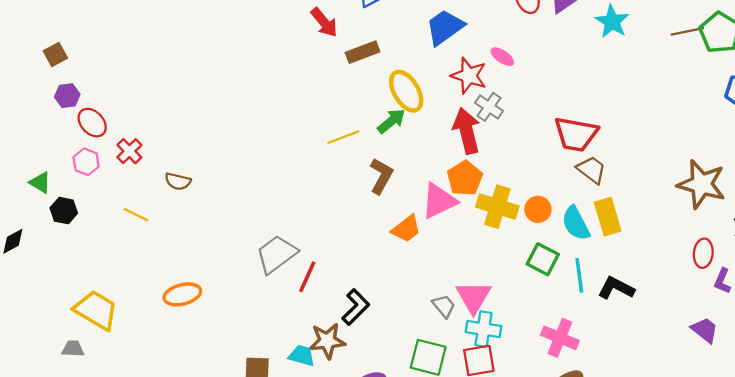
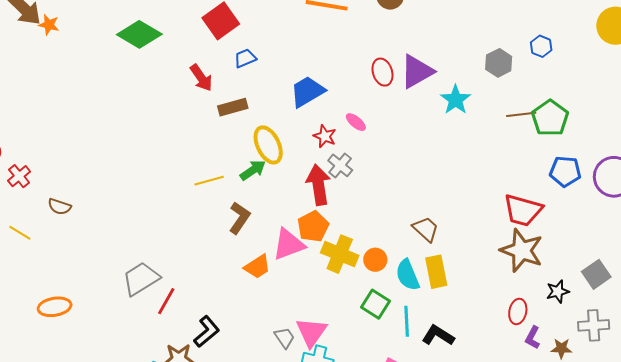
red star: (469, 76) -> (325, 136), size x0.7
red trapezoid: (576, 134) -> (523, 210), moved

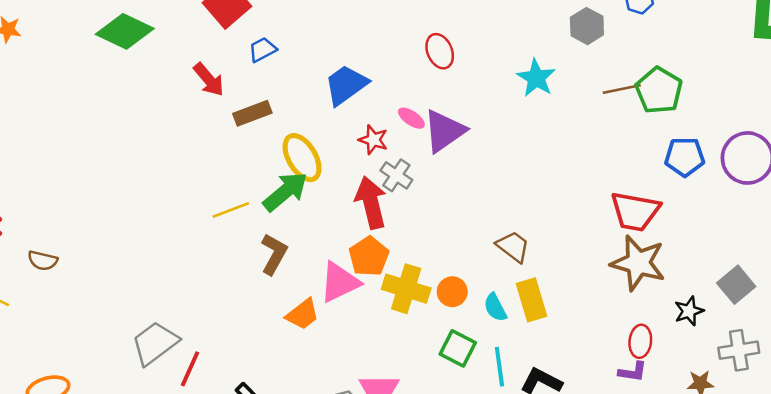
purple triangle: (417, 71) -> (444, 131), moved
green arrow: (253, 170) -> (285, 192), size x1.4
cyan semicircle: (408, 275) -> (495, 307), size x0.7
purple L-shape: (533, 338) -> (633, 372), moved, turned -105

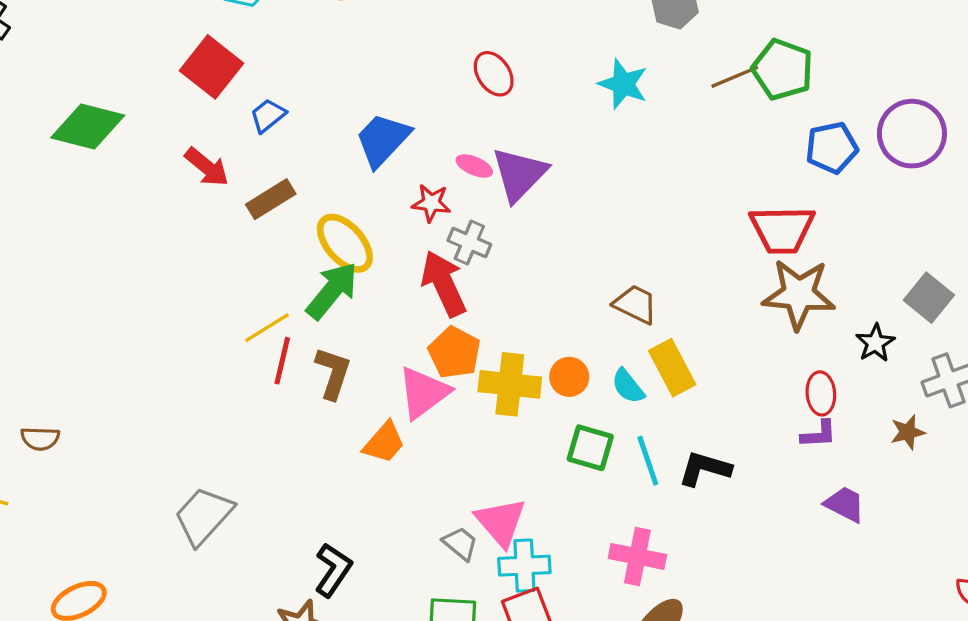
red line: (190, 369) -> (282, 361), moved

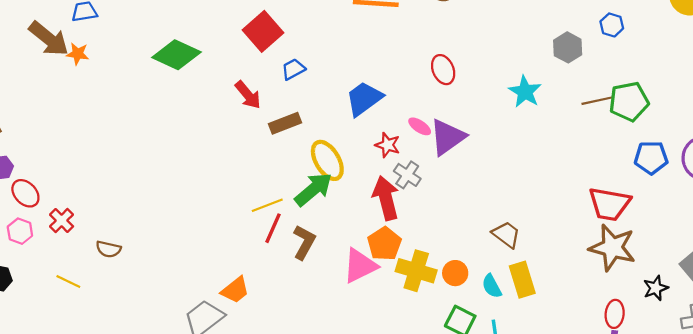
green pentagon: (783, 69) -> (629, 101), turned 30
orange trapezoid: (384, 443) -> (235, 290), moved

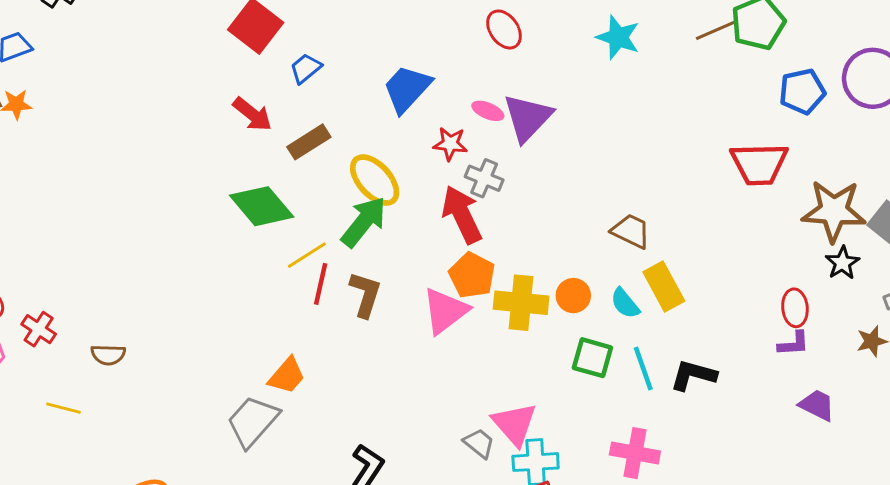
green diamond: (176, 55) -> (262, 206), moved, turned 36
brown star: (612, 248) -> (834, 211), moved

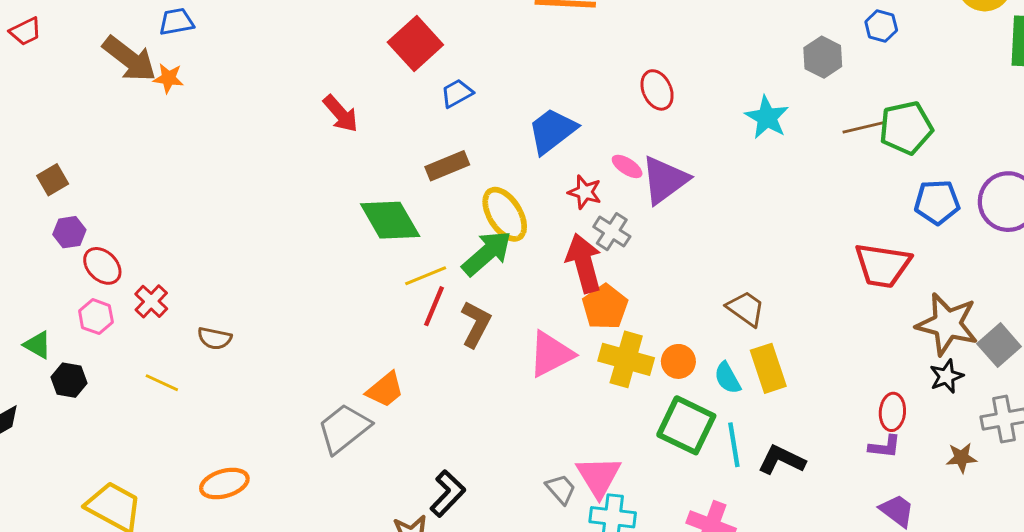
red arrow: (252, 114) -> (341, 114), moved
orange pentagon: (472, 275) -> (605, 307), moved
green square: (592, 358) -> (686, 425), size x1.4

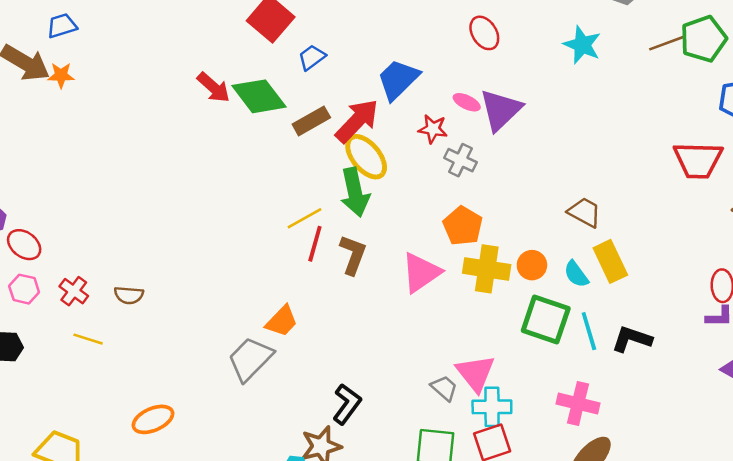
green diamond: (390, 220) -> (259, 96), moved
green arrow: (487, 253) -> (355, 192), turned 126
red arrow: (584, 263) -> (357, 121), moved, turned 66
red cross: (151, 301) -> (74, 291), moved

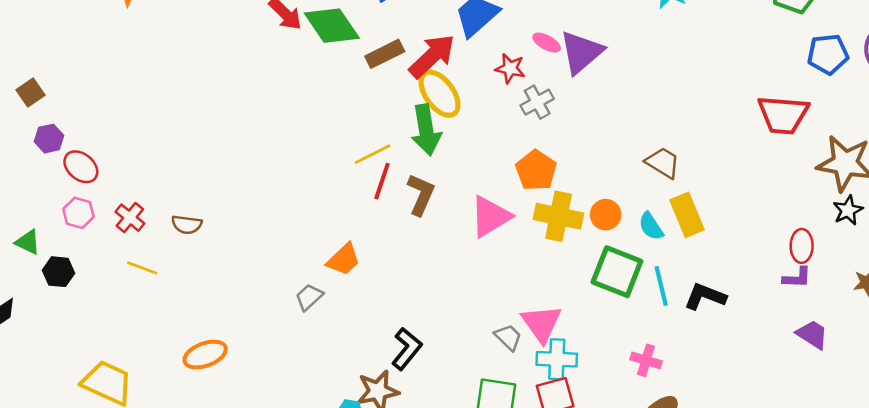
gray cross: (460, 160) -> (537, 102), turned 32
gray trapezoid: (250, 359) -> (309, 297), size x0.6
pink cross: (578, 404) -> (646, 360), size x0.7

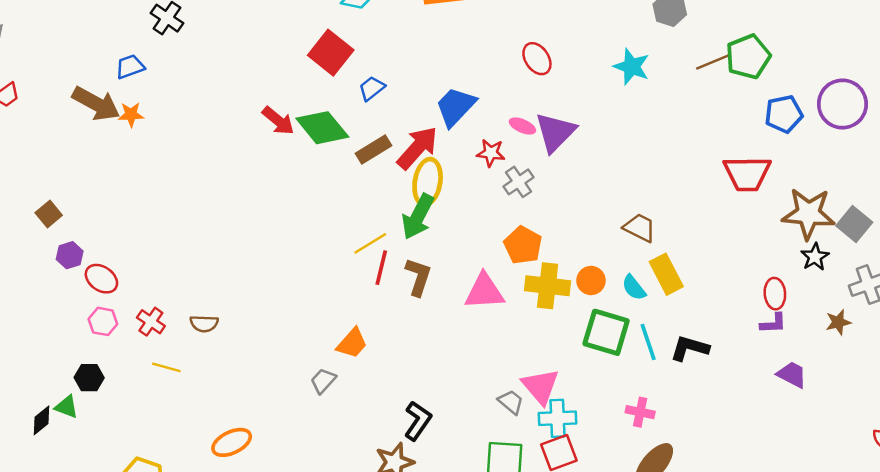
yellow ellipse: (440, 94) -> (428, 182), turned 51
green arrow: (426, 130) -> (418, 217), turned 42
pink triangle: (490, 216) -> (484, 292), turned 33
green triangle: (28, 242) -> (66, 407), moved

